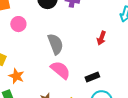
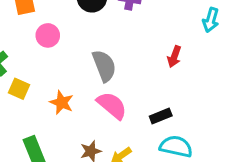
orange star: (16, 76) -> (62, 102), moved

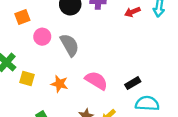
red arrow: (174, 57) -> (132, 12), moved, turned 56
gray semicircle: (104, 66) -> (70, 45), moved

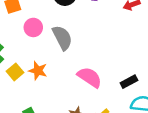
yellow square: (27, 78) -> (15, 72), turned 32
orange star: (59, 84) -> (38, 71), moved

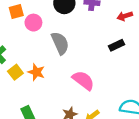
pink circle: (33, 27) -> (33, 23), moved
black rectangle: (129, 82) -> (117, 45), moved

